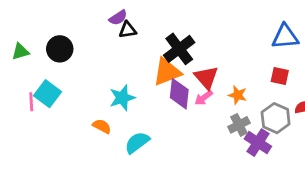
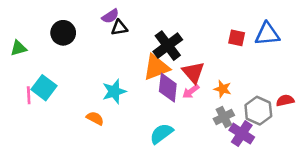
black circle: (60, 49) -> (63, 33), moved
red square: (280, 76) -> (237, 38), moved
cyan semicircle: (137, 143) -> (161, 134), moved

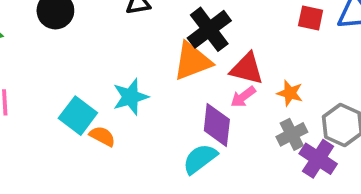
red triangle: (193, 72) -> (247, 69), turned -35
cyan square: (44, 88) -> (78, 116), moved
purple diamond: (168, 88) -> (217, 125), moved

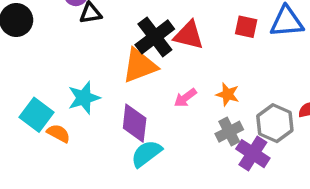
red triangle: (247, 69) -> (189, 35), moved
purple diamond: (217, 125) -> (135, 123), moved

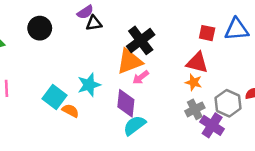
red triangle: (189, 35) -> (197, 63), moved
pink arrow: (185, 98) -> (141, 77), moved

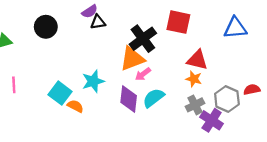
red square: (207, 33) -> (178, 22), moved, size x1.5
cyan semicircle: (134, 125) -> (154, 98), moved

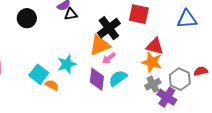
orange star: (194, 79) -> (152, 62), size x1.5

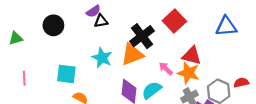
red square: (139, 14) -> (174, 21), turned 35
pink arrow: (109, 58) -> (166, 69), moved, turned 80
cyan star: (67, 64) -> (102, 58), moved, turned -30
cyan square: (39, 74) -> (66, 74), moved, turned -30

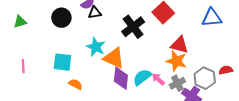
black circle: (53, 25) -> (61, 18), moved
green triangle: (16, 38) -> (20, 22), moved
orange triangle: (132, 54) -> (114, 58), moved, turned 45
pink arrow: (166, 69) -> (158, 79), moved

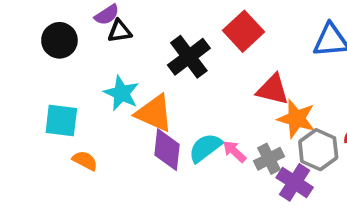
orange star: (176, 61) -> (296, 119), moved

